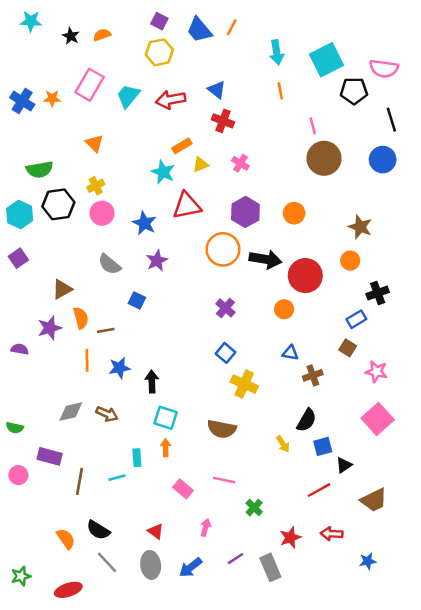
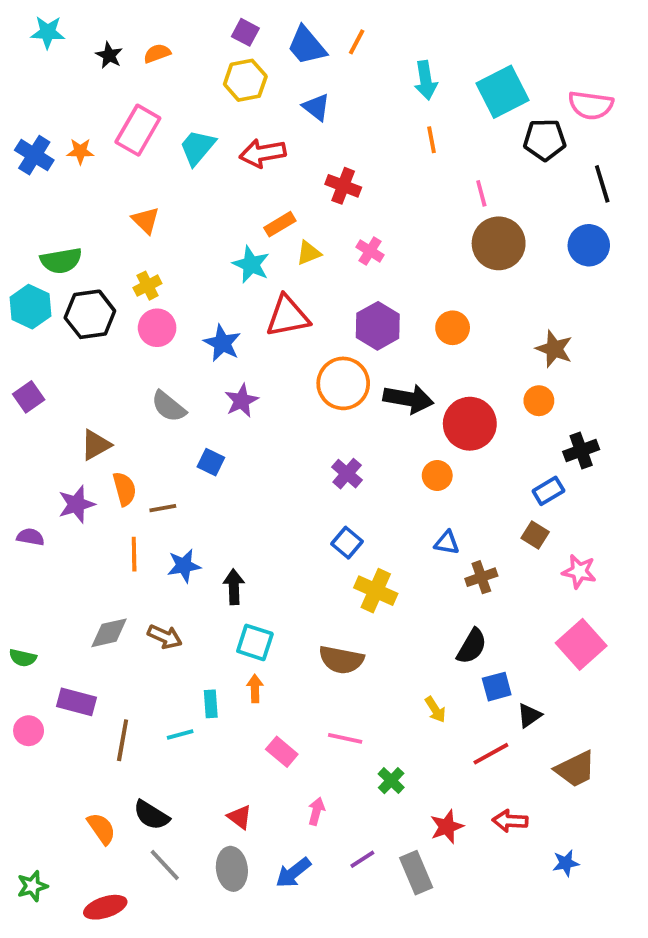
blue triangle: (217, 90) -> (316, 107), moved
cyan hexagon: (20, 214) -> (30, 307), moved
yellow arrow: (283, 444) -> (435, 710), moved

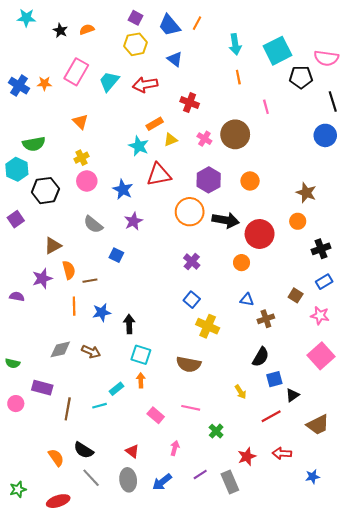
brown circle: (499, 243) -> (235, 134), moved
black hexagon: (90, 314) -> (45, 191), moved
blue rectangle: (548, 491) -> (324, 282), moved
cyan rectangle: (211, 704) -> (116, 389), turned 56

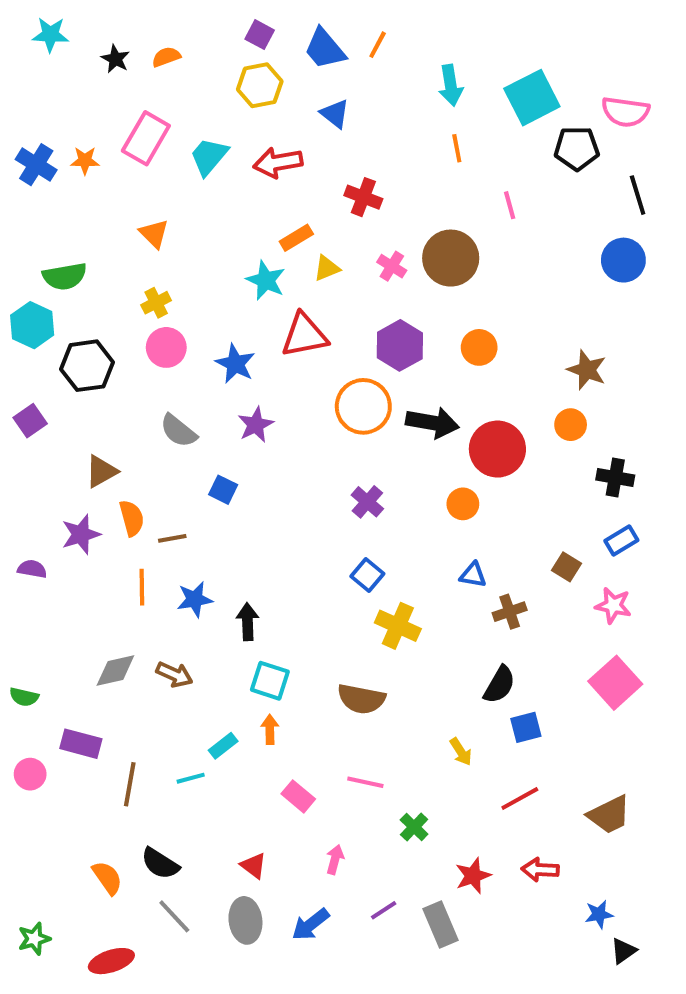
black cross: (321, 249) -> (615, 477), turned 30
black triangle: (292, 395) -> (623, 951), moved

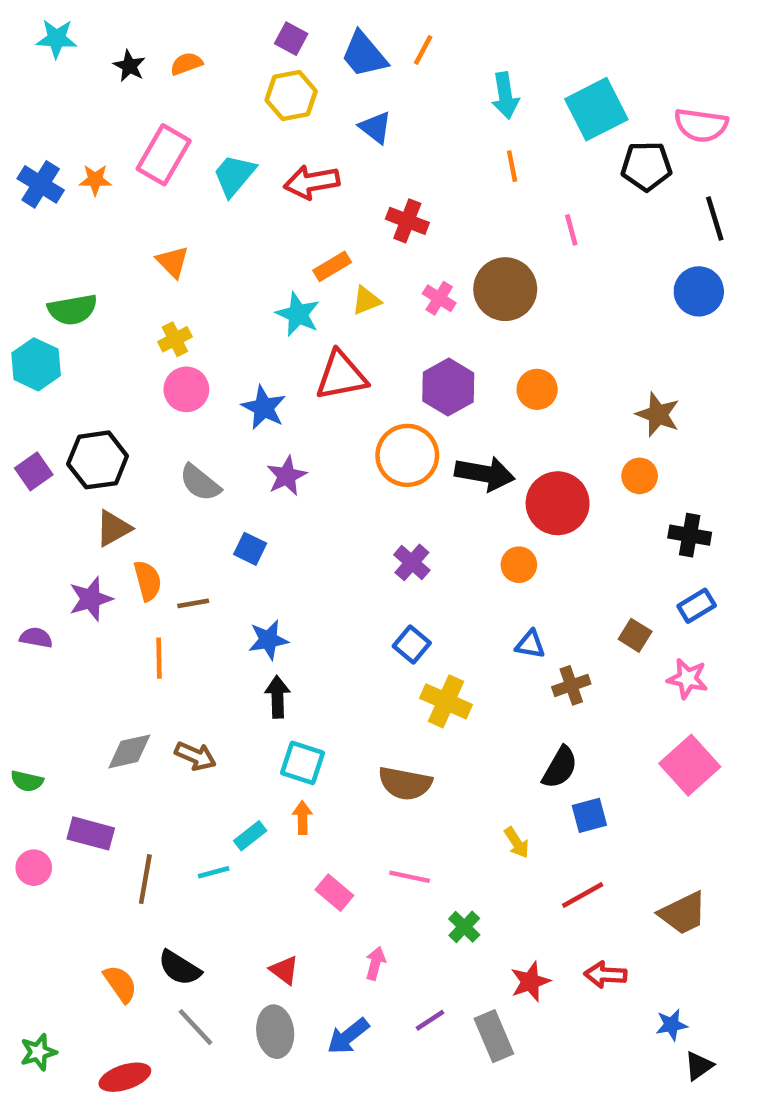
black hexagon: (87, 366) -> (98, 460), moved
blue star: (195, 599) -> (268, 640), moved

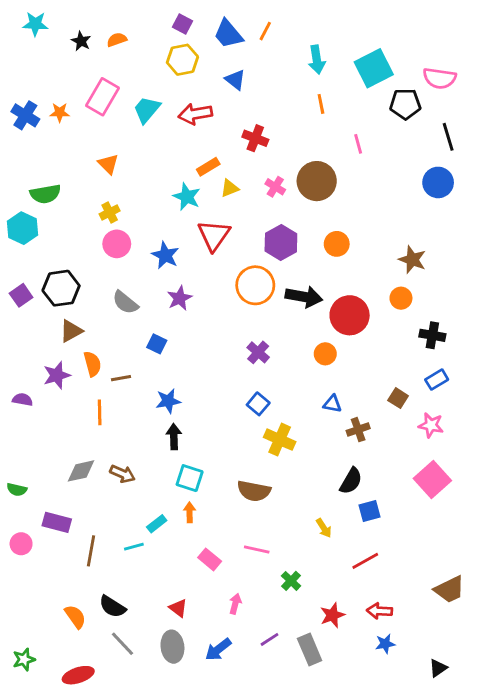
red triangle: (341, 376) -> (214, 235), turned -44
brown trapezoid: (683, 913) -> (450, 589), moved
blue star: (671, 1025) -> (385, 644), moved

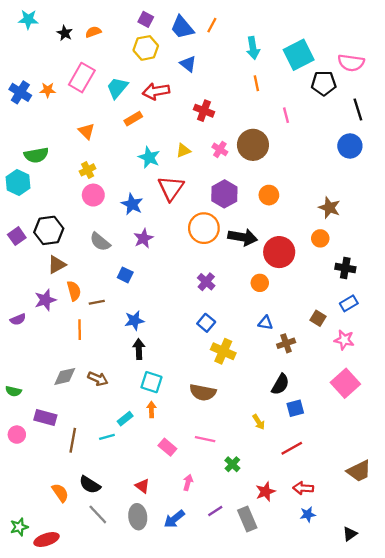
orange rectangle: (208, 167) -> (133, 119), moved
purple semicircle: (23, 400) -> (18, 319), turned 147
red ellipse: (78, 675) -> (47, 540), moved

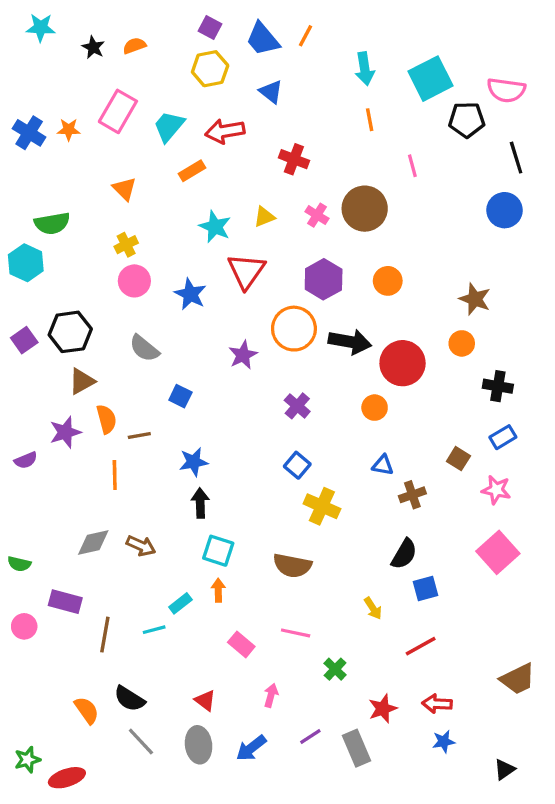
purple star: (143, 238) -> (243, 355), moved

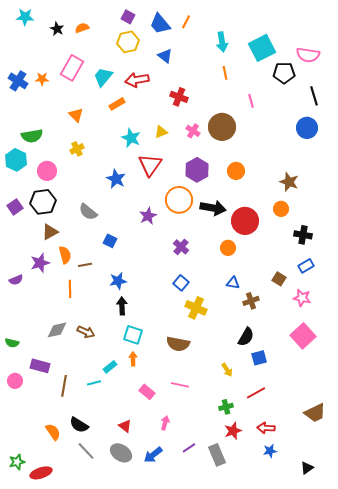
pink circle: (134, 281) -> (47, 171), moved
green cross: (335, 669) -> (226, 407), moved, turned 32
gray ellipse: (199, 745) -> (121, 453), turned -50

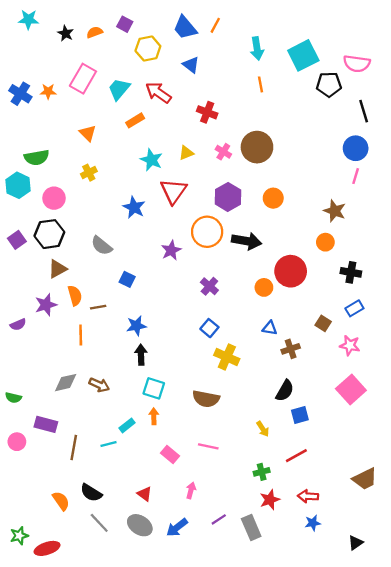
purple square: (128, 17) -> (125, 24), moved
red arrow: (137, 80) -> (158, 93), turned 45
pink line: (251, 101) -> (356, 176), moved, turned 32
red circle: (245, 221) -> (291, 271), moved

